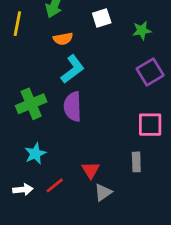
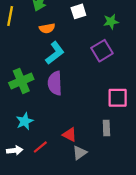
purple square: (150, 72) -> (102, 51), moved
red triangle: (91, 170) -> (69, 135), turned -32

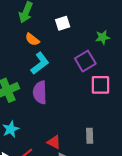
green star: (111, 22) -> (103, 37), moved
orange semicircle: (47, 28) -> (32, 39), turned 48
pink square: (118, 98) -> (100, 85), moved

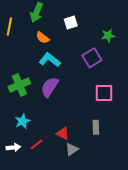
cyan L-shape: (40, 63) -> (50, 60), turned -105
pink square: (100, 85) -> (104, 93), moved
purple semicircle: (40, 92) -> (50, 87), turned 35

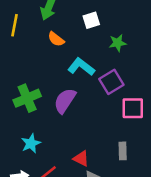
green star: (108, 36) -> (118, 43), moved
purple square: (92, 58) -> (111, 82), moved
cyan L-shape: (50, 60) -> (81, 67), moved

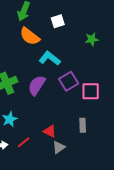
orange semicircle: (56, 39) -> (30, 36), size x1.5
green star: (118, 43) -> (92, 39), moved
purple square: (111, 82) -> (69, 81), moved

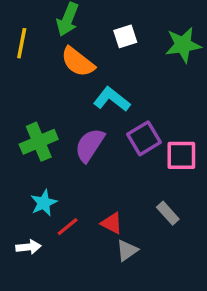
green star: (92, 39) -> (183, 45), moved, size x1.5
gray rectangle: (83, 125) -> (168, 213), turned -40
red line: (24, 142) -> (68, 227), moved

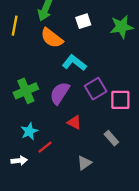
red triangle: (112, 223) -> (74, 122), moved

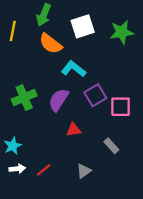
white square: (83, 21) -> (83, 26), size x1.5
red triangle: (74, 122) -> (73, 130), turned -35
cyan star: (29, 131) -> (13, 146), moved
red line: (45, 147) -> (44, 170), moved

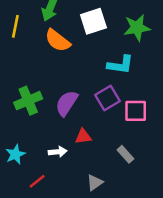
cyan L-shape: (73, 69) -> (120, 65), moved, turned 150
white arrow: (17, 169) -> (58, 152), moved
red line: (44, 170) -> (37, 181), moved

